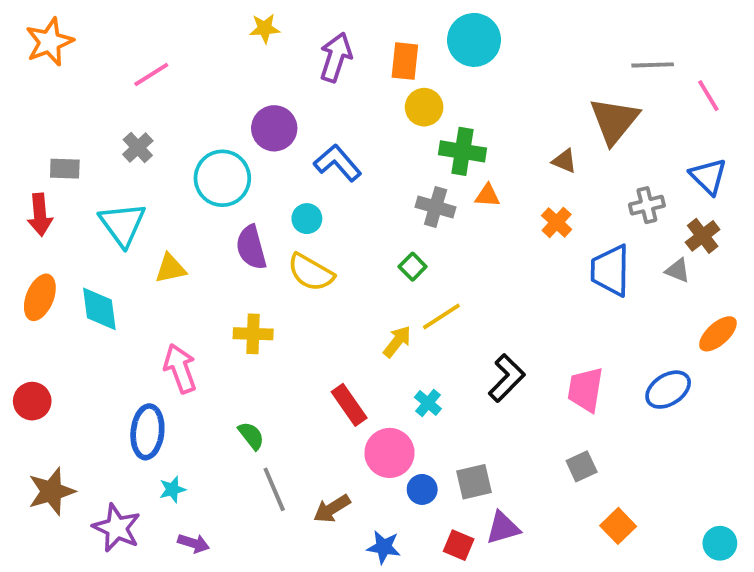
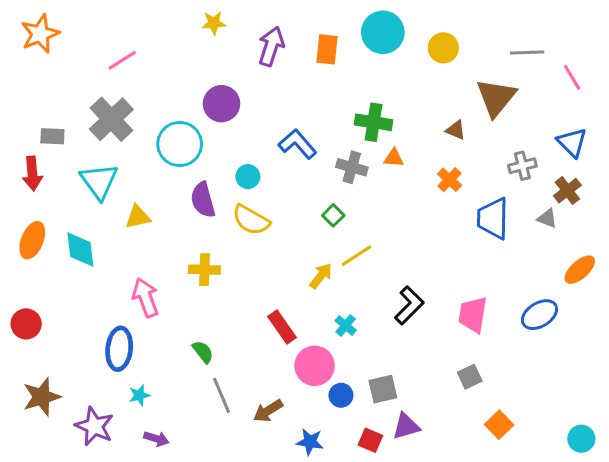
yellow circle: (424, 107) -> (443, 48), moved
gray cross: (138, 148) -> (111, 119), size x1.8
blue L-shape: (338, 163) -> (298, 144), moved

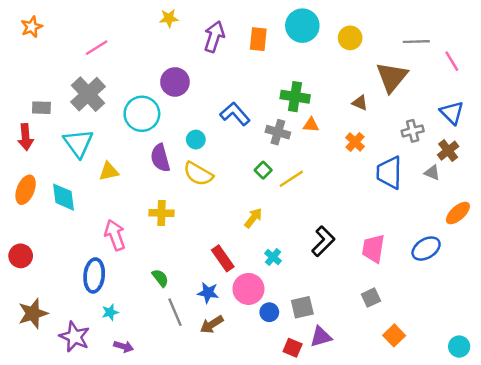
orange star: (40, 34) -> (32, 27), size x0.7
yellow line: (356, 256) -> (291, 179), moved
blue star: (310, 442) -> (208, 293), moved

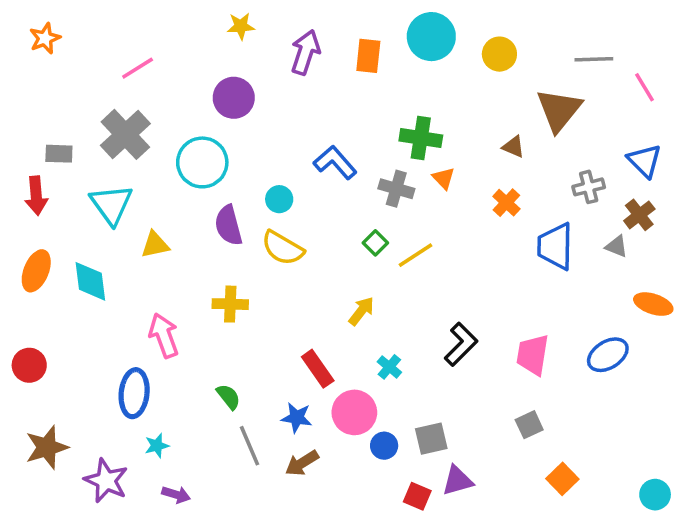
purple circle: (175, 82) -> (234, 98), moved
orange triangle: (311, 125) -> (444, 178), turned 42
orange ellipse: (458, 213) -> (653, 304), turned 60

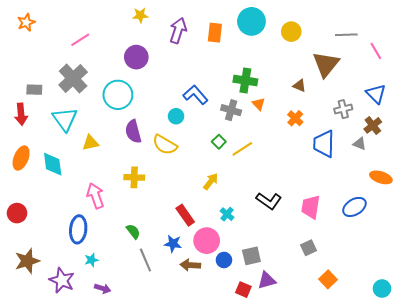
cyan circle: (279, 199) -> (176, 116), moved
black L-shape: (461, 344) -> (269, 201), turned 80
brown arrow: (302, 463) -> (190, 265), moved, turned 36

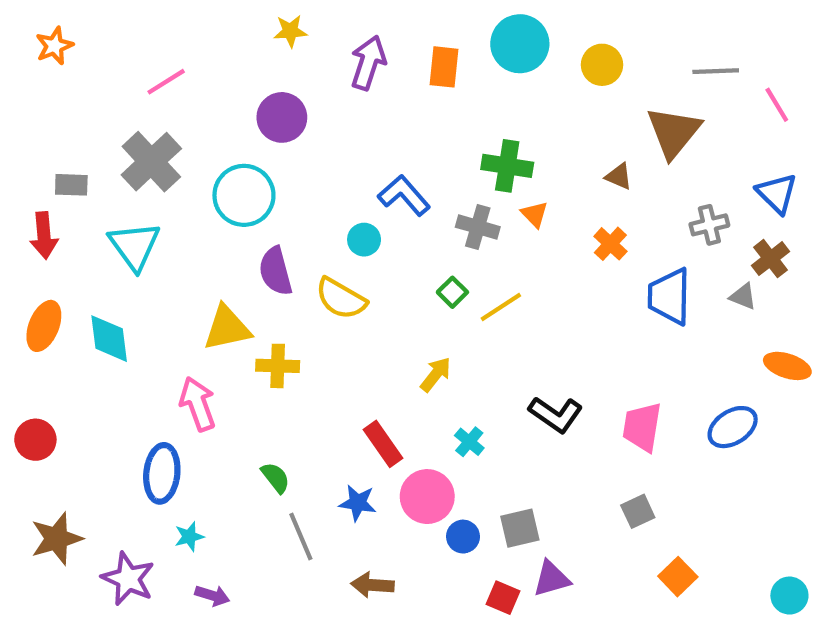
yellow triangle: (90, 143) -> (227, 328), moved, size x1.4
brown arrow: (190, 265) -> (372, 585), moved

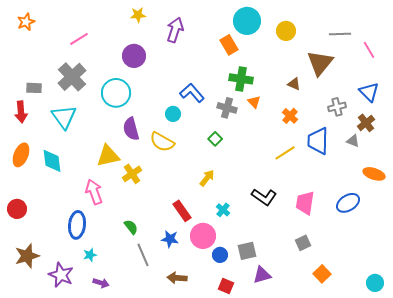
orange rectangle: (444, 67) -> (229, 45), moved, turned -36
yellow line: (501, 307) -> (285, 153), moved
yellow cross: (278, 366) -> (132, 174), turned -36
red square: (503, 598) -> (226, 286), moved

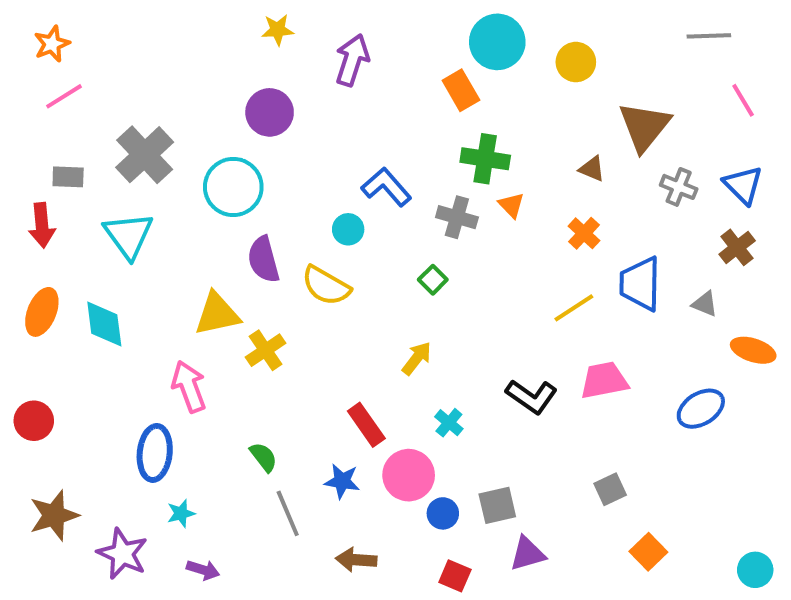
gray line: (340, 34) -> (709, 36), moved
pink line: (79, 39) -> (64, 96), moved
gray cross: (337, 107) -> (679, 187), moved, turned 36
gray triangle: (353, 141) -> (705, 304), moved
pink trapezoid: (305, 203) -> (604, 380), moved, turned 70

